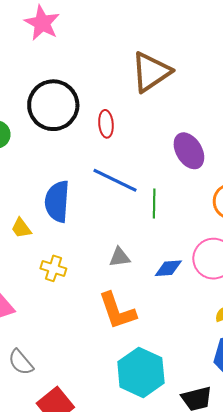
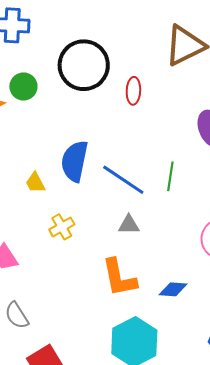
blue line: (115, 180) -> (123, 180), moved
yellow cross: (53, 268) -> (62, 227), turned 35
blue diamond: (168, 268) -> (173, 289), moved

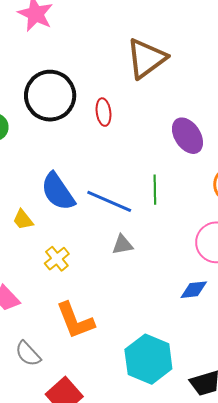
blue semicircle: (75, 161) -> (58, 192), turned -36
orange L-shape: (119, 278) -> (75, 320), moved
blue diamond: (173, 289) -> (194, 290), moved

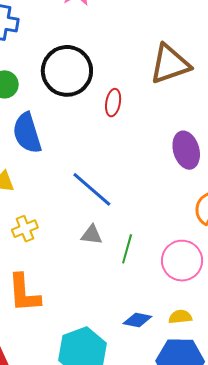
green line: (155, 190) -> (127, 249), moved
blue semicircle: (58, 192) -> (27, 133), moved
blue diamond: (194, 290) -> (137, 320), moved

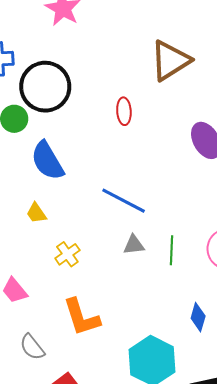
black circle: (67, 71) -> (45, 87), moved
blue diamond: (137, 320) -> (198, 317), turned -72

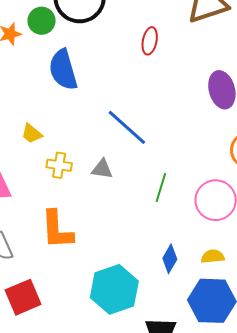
yellow trapezoid: (36, 213) -> (32, 134), moved, turned -30
gray triangle: (134, 245) -> (102, 169), moved
yellow cross: (67, 254) -> (59, 165), turned 30

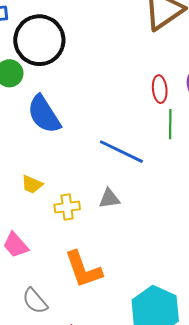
red ellipse: (150, 41) -> (160, 89), moved
green line: (161, 187) -> (170, 124), moved

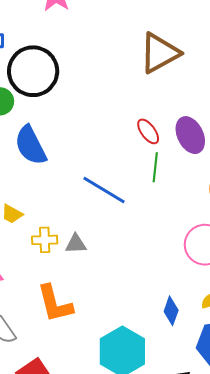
red ellipse: (160, 89) -> (148, 131), turned -36
gray triangle: (109, 198) -> (76, 244), moved

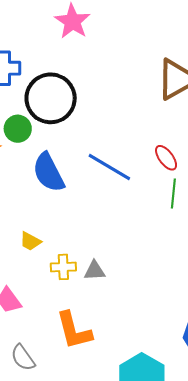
blue line: (104, 190) -> (109, 167), moved

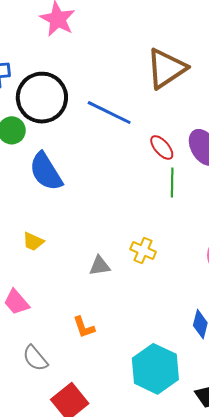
blue line: (109, 167) -> (109, 113), moved
yellow cross: (63, 267) -> (143, 250), moved, turned 30
orange L-shape: (74, 331) -> (84, 327), size x0.6

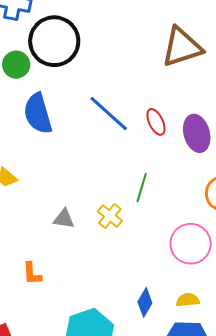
blue line: (109, 113) -> (109, 114), moved
green line: (172, 183) -> (142, 187), moved

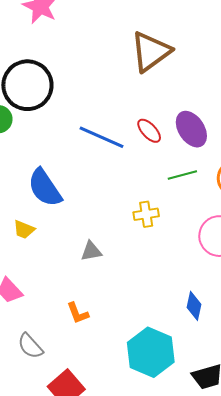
blue semicircle: (38, 114) -> (45, 188), moved
green line: (142, 187) -> (182, 175), moved, turned 76
yellow cross: (110, 216) -> (146, 214), moved, turned -30

